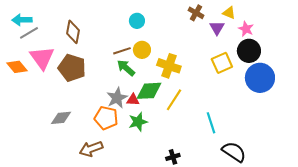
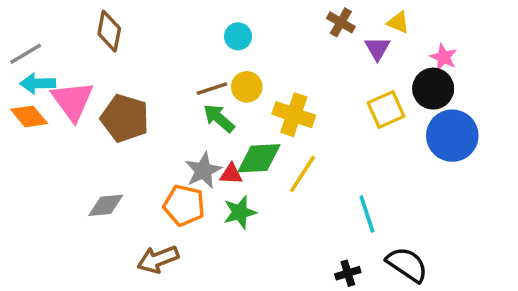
cyan arrow: (22, 20) -> (38, 83), moved
pink star: (246, 29) -> (444, 57), moved
brown diamond: (73, 32) -> (109, 31), moved
gray line: (29, 33) -> (26, 54), moved
black cross: (173, 157) -> (348, 273), moved

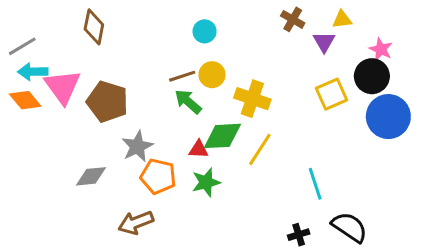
yellow triangle: (398, 22) -> (342, 19), turned -30
gray star: (203, 170) -> (137, 146), moved

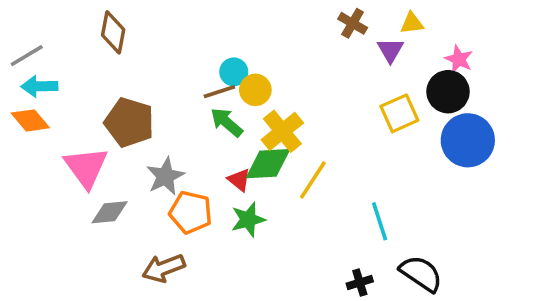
cyan circle: (205, 31) -> (234, 72), moved
pink triangle: (63, 87) -> (86, 167), moved
yellow cross: (252, 99) -> (282, 131), moved, turned 32
red triangle: (199, 149) -> (239, 180), turned 36

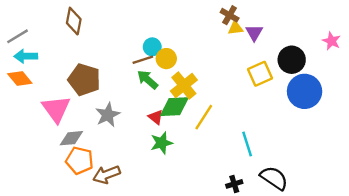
yellow triangle: (412, 23) -> (235, 28), moved
pink star: (459, 59) -> (331, 41), moved
orange pentagon: (191, 212) -> (80, 160), moved

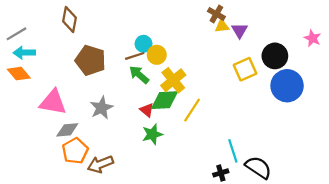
brown pentagon: (84, 80) -> (90, 60), moved
pink triangle: (56, 109) -> (53, 102), turned -44
cyan line: (247, 144) -> (233, 151), moved
orange pentagon: (80, 160) -> (75, 151), turned 30

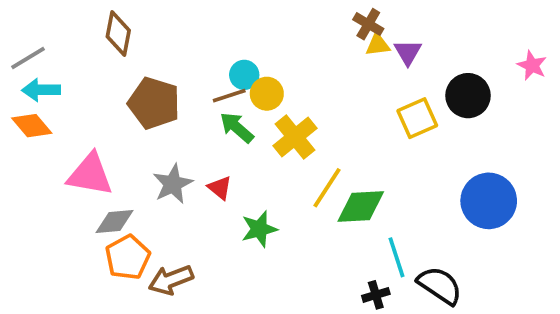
blue circle: (287, 86) -> (489, 201), moved
green diamond: (164, 100) -> (361, 207), moved
red triangle: (147, 110) -> (220, 188), moved

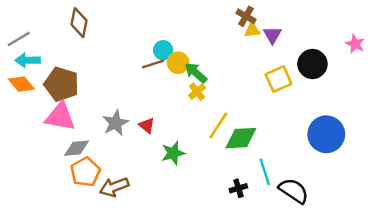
brown pentagon: (154, 103) -> (61, 84), moved
green arrow: (237, 128) -> (196, 73), moved
yellow cross: (295, 137) -> (197, 92), size x0.6
black cross: (376, 295) -> (238, 188), moved

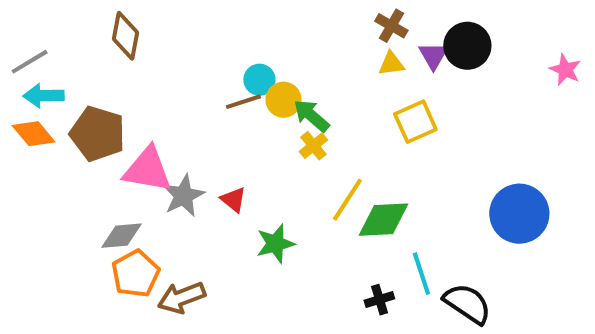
yellow triangle: (252, 30) -> (391, 64), moved
black circle: (312, 64) -> (467, 46), moved
yellow square: (279, 79) -> (415, 122), moved
pink triangle: (60, 117) -> (148, 170), moved

